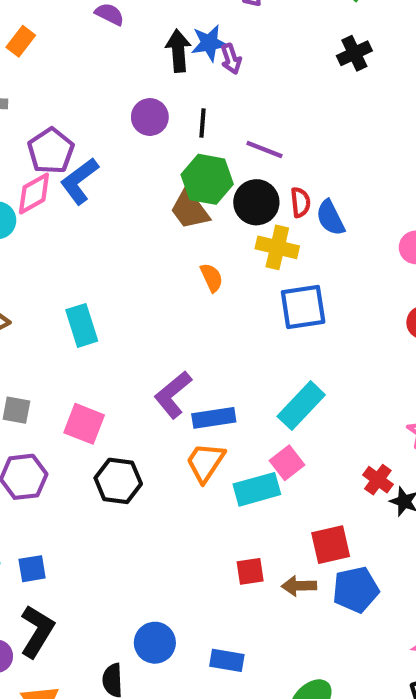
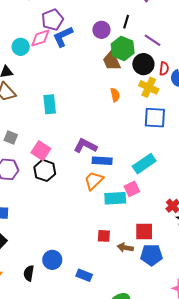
purple circle: (150, 117) -> (101, 30), moved
purple L-shape: (173, 395) -> (85, 146), turned 55
black hexagon: (118, 481) -> (45, 170), moved

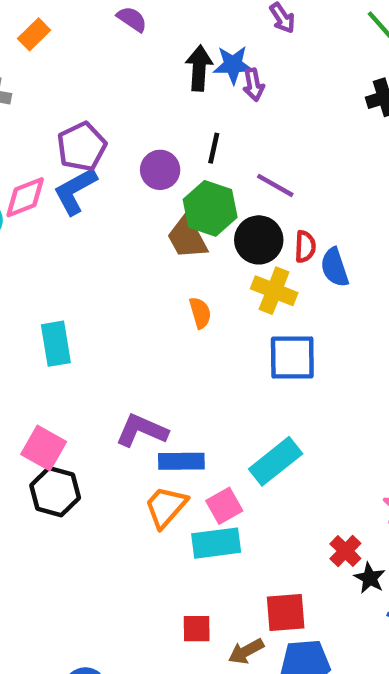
purple pentagon: (52, 20) -> (82, 147), moved
pink square: (132, 189) -> (224, 506), moved
brown arrow: (125, 248) -> (246, 651), turned -35

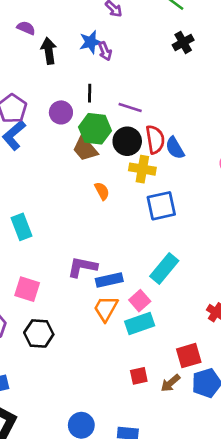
black arrow: (199, 68) -> (49, 51), moved
red semicircle: (305, 247) -> (155, 139), size x1.5
black hexagon: (55, 492) -> (39, 333), moved

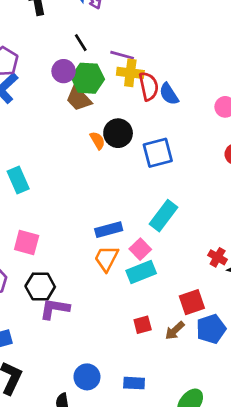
black line: (90, 93) -> (81, 43), turned -30
purple circle: (61, 112) -> (64, 71), moved
black circle: (127, 141) -> (118, 133), moved
yellow cross: (142, 169) -> (130, 73), moved
purple L-shape: (82, 267) -> (55, 309), moved

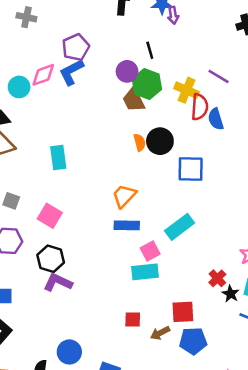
purple line: (122, 55) -> (219, 76), moved
orange trapezoid: (106, 258) -> (124, 196), moved

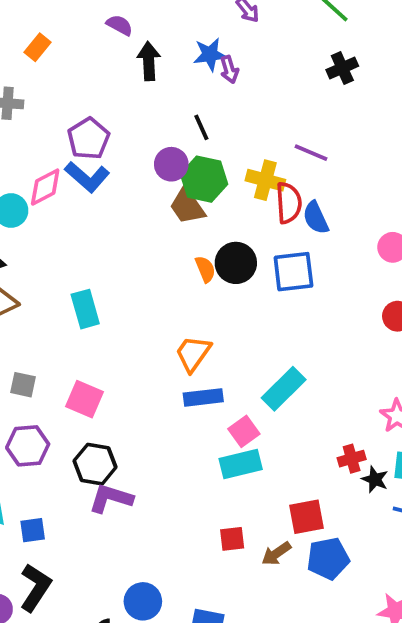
blue L-shape: (71, 72) -> (87, 177), turned -104
blue square: (191, 169) -> (293, 272), moved
red cross: (217, 278) -> (352, 459), turned 36

